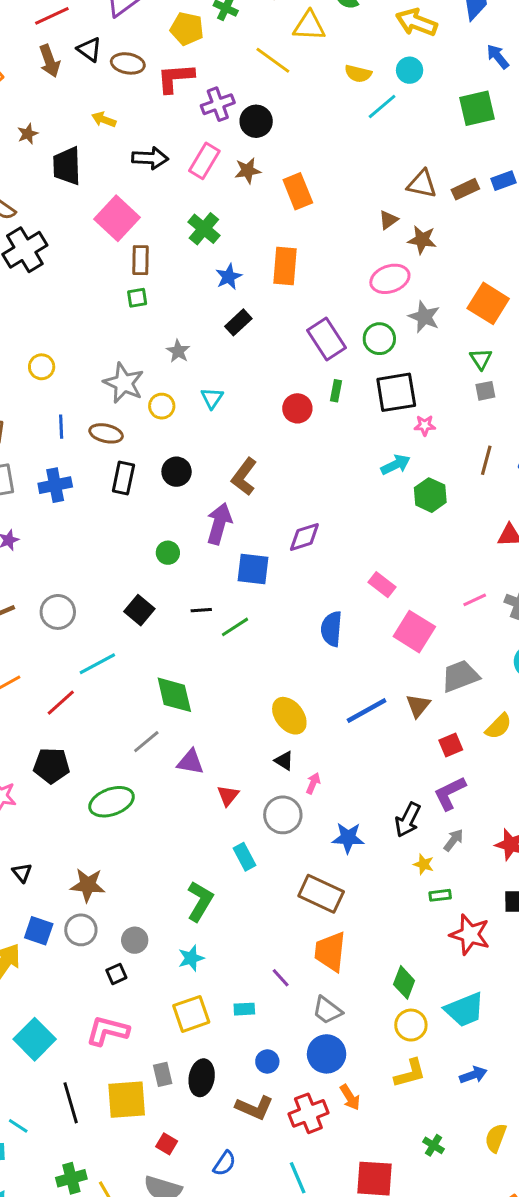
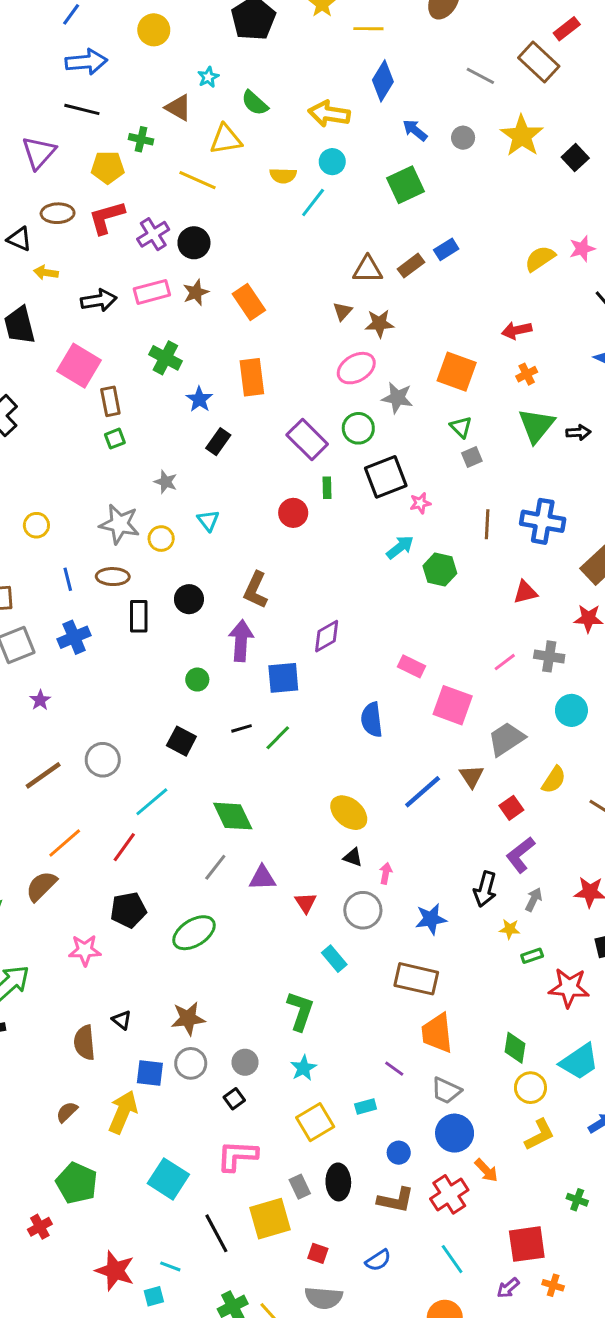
black triangle: (89, 49) -> (19, 239), moved
pink rectangle: (204, 161) -> (152, 292), turned 56
blue semicircle: (224, 1163) -> (378, 1260), turned 35

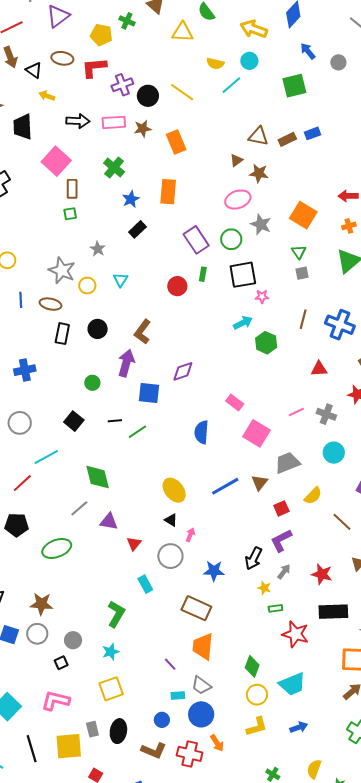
yellow line: (198, 180) -> (182, 92), moved
blue cross: (74, 637) -> (25, 370), moved
cyan rectangle: (366, 1106) -> (178, 695), moved
red cross: (449, 1194) -> (190, 754), turned 35

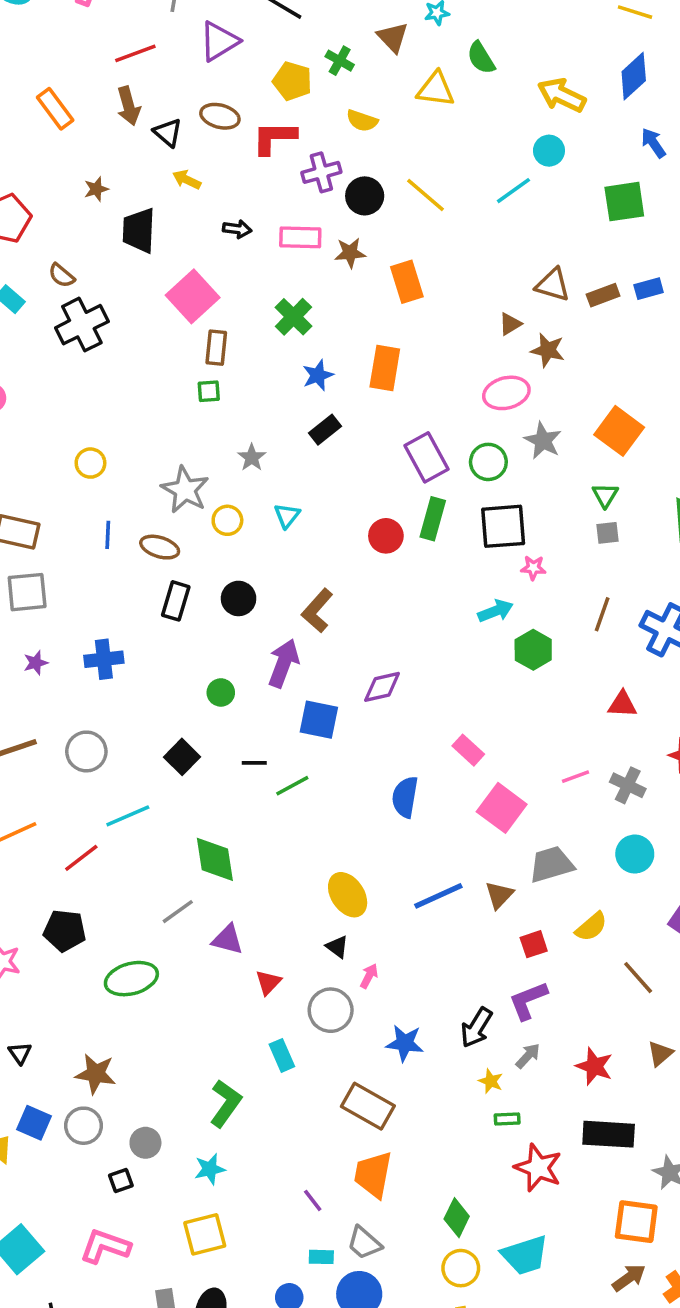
yellow semicircle: (215, 63) -> (362, 121), moved
black arrow: (78, 121) -> (237, 229), size x0.7
green rectangle: (203, 274) -> (433, 519), size x1.6

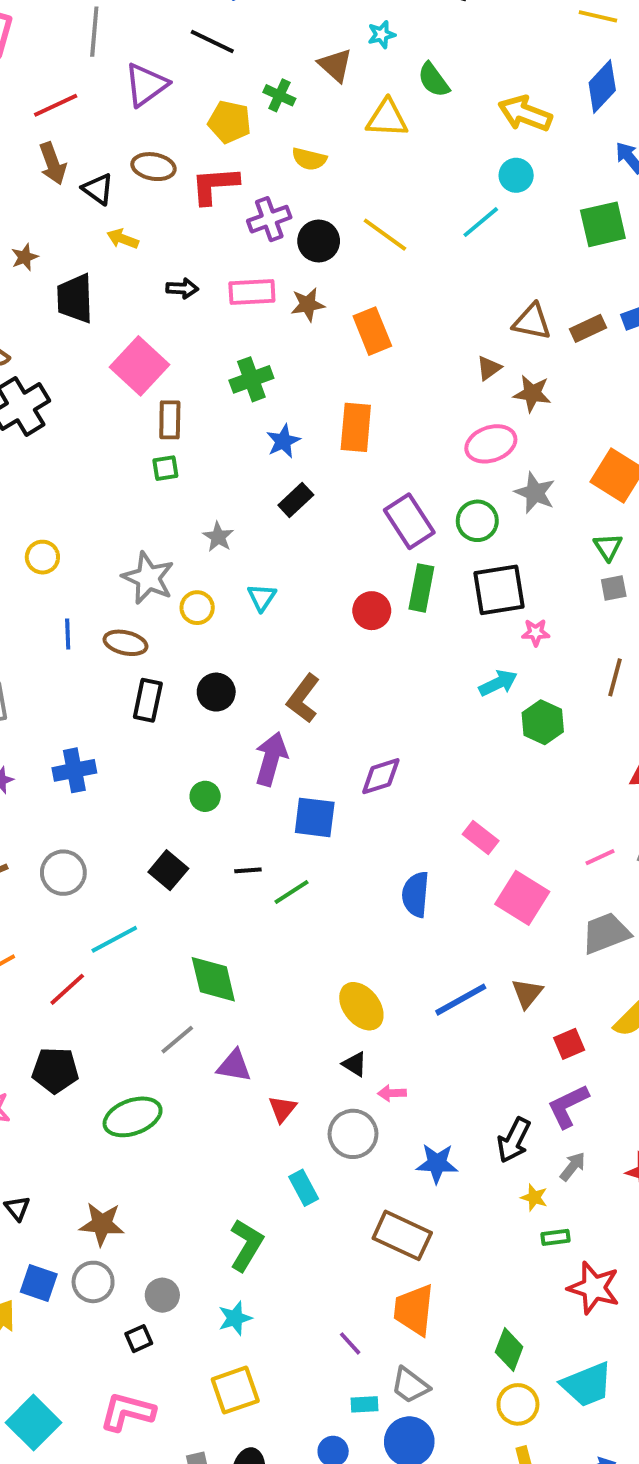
green cross: (293, 317) -> (251, 379), turned 30
gray trapezoid: (551, 864) -> (606, 933), moved
pink arrow: (369, 976) -> (392, 1093), turned -115

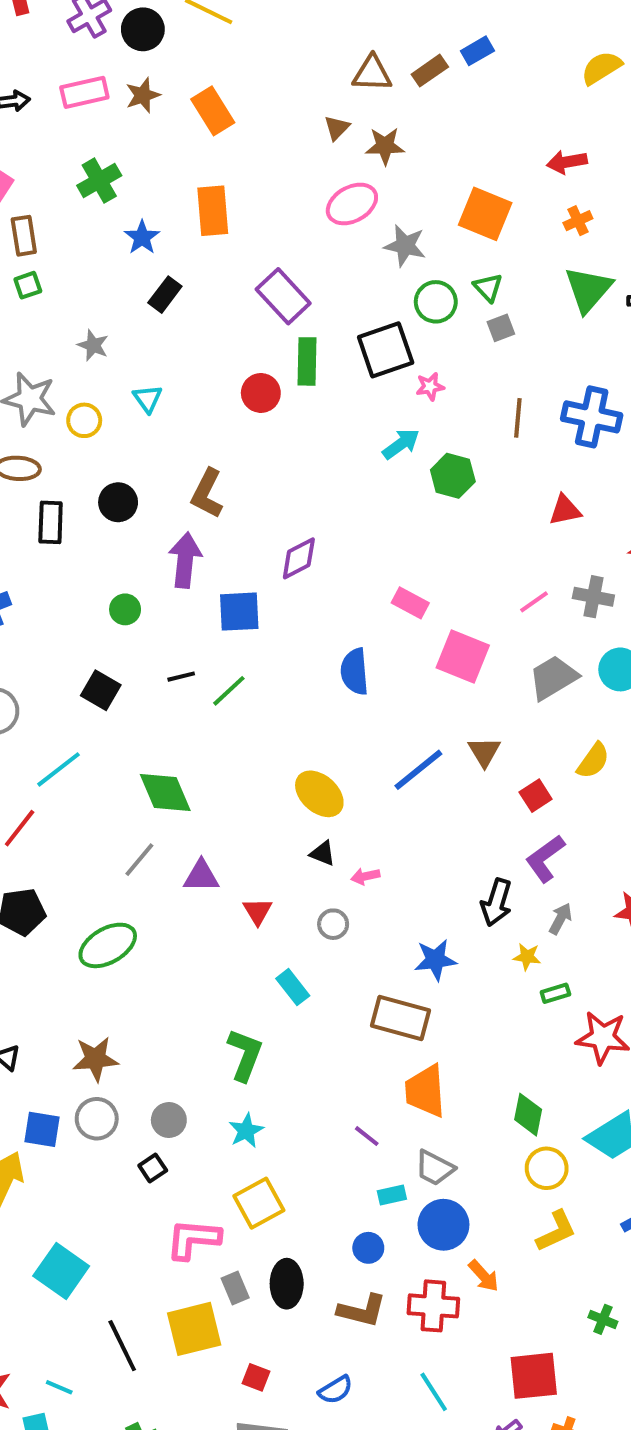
green circle: (477, 521) -> (436, 302), moved
gray circle: (353, 1134) -> (333, 924), size x0.6
blue star: (437, 1163) -> (435, 960), moved
pink L-shape: (127, 1412) -> (193, 1239), moved

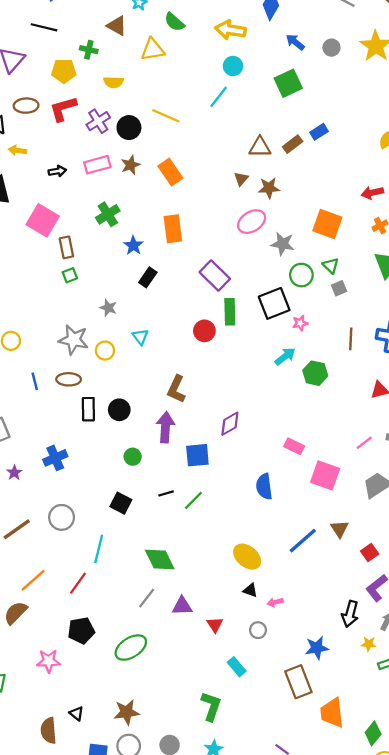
black circle: (118, 502) -> (119, 410), moved
cyan line: (58, 769) -> (99, 549), turned -36
brown rectangle: (400, 1018) -> (298, 682), turned 56
orange trapezoid: (425, 1091) -> (332, 713), moved
green diamond: (528, 1115) -> (373, 733), turned 30

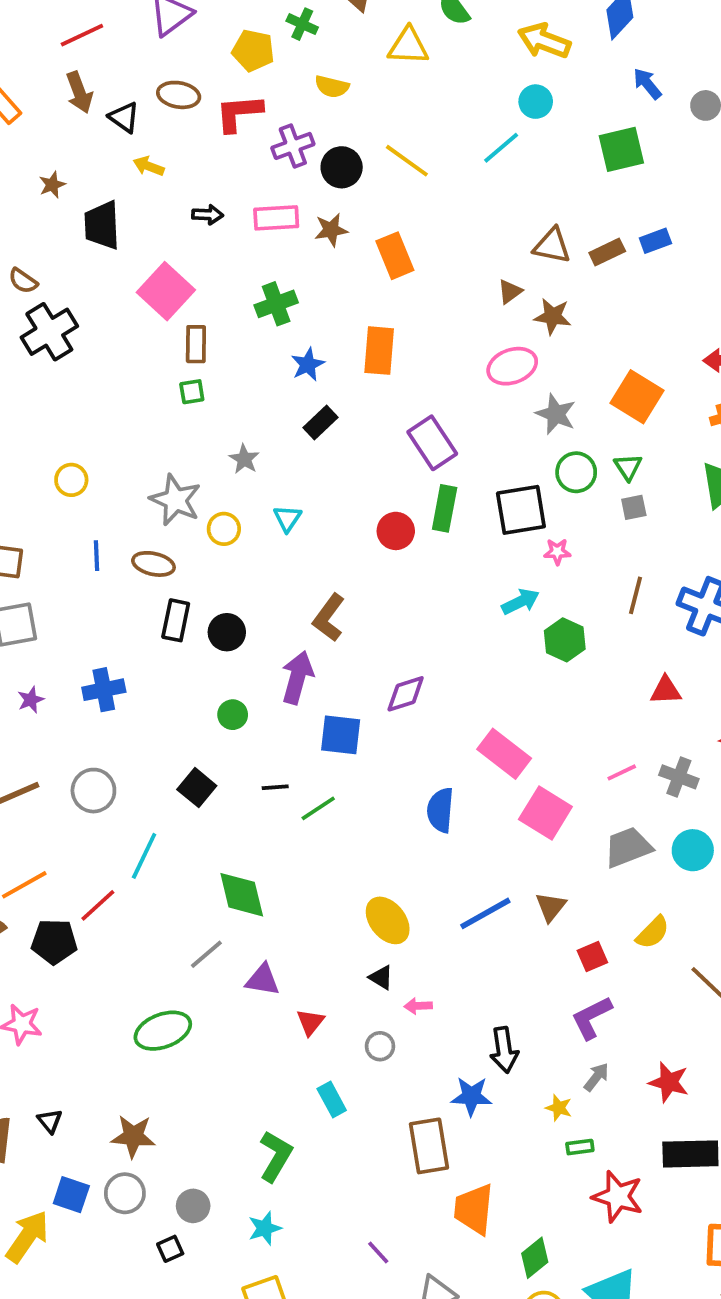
pink rectangle: (294, 446) -> (504, 754), size x1.5
black arrow: (350, 614) -> (504, 1050), moved, turned -35
black pentagon: (81, 631) -> (54, 942), moved

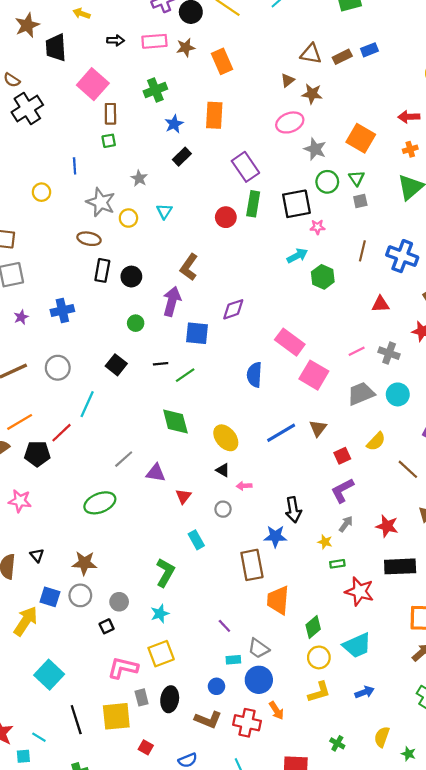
brown star: (52, 185) -> (27, 25), size x1.6
blue line: (97, 556) -> (75, 166), moved
green diamond: (242, 895) -> (175, 421), moved

